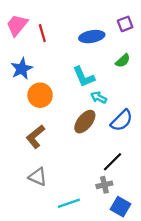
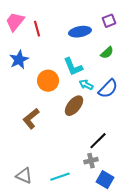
orange circle: (40, 95) -> (48, 81), moved
blue semicircle: (122, 120) -> (108, 89), moved
gray triangle: (38, 177) -> (24, 176), moved

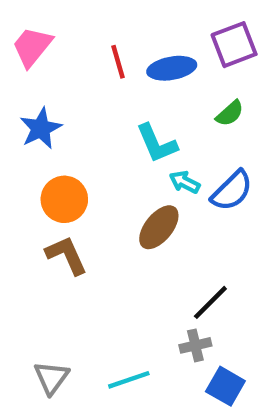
purple square: (109, 21) -> (234, 45), size x1.5
red line: (37, 29) -> (118, 62), moved
orange circle: (48, 81) -> (64, 199), moved
brown L-shape: (31, 119) -> (66, 255), turned 105
gray triangle: (24, 176) -> (51, 378), turned 42

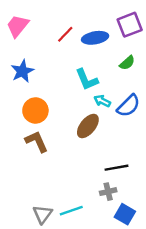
red line: (118, 62) -> (65, 34), turned 60
black line: (210, 302) -> (116, 168), turned 35
gray triangle: (51, 378) -> (43, 214), moved

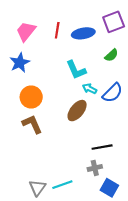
pink trapezoid: (18, 26) -> (26, 31), moved
red line: (65, 34) -> (57, 30), turned -35

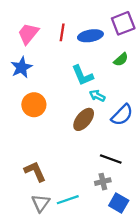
blue semicircle: (113, 93) -> (122, 115), moved
brown L-shape: (32, 124) -> (35, 171), moved
black line: (102, 147) -> (111, 159), turned 30

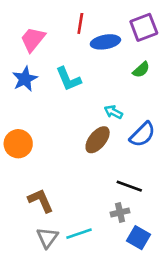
red line: (62, 32) -> (80, 23), moved
cyan L-shape: (82, 75) -> (68, 79), moved
orange circle: (34, 105) -> (18, 144), moved

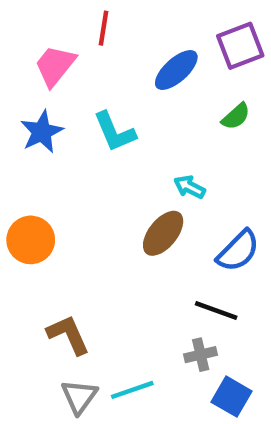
red line: (80, 23) -> (104, 28), moved
blue ellipse: (105, 42) -> (176, 70), turned -32
blue semicircle: (142, 134) -> (238, 251), moved

